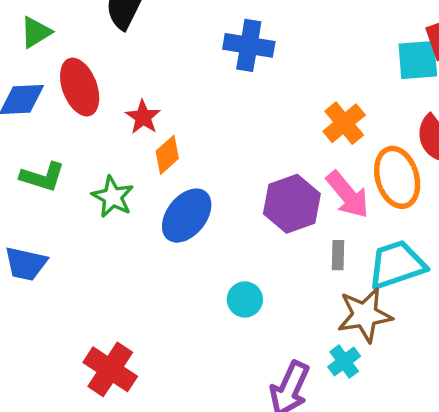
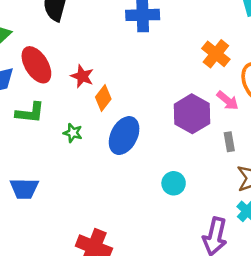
green L-shape: (43, 177) -> (30, 113), moved
pink arrow: (348, 195) -> (228, 100), size x0.7
green star: (113, 197) -> (73, 133), size x0.7

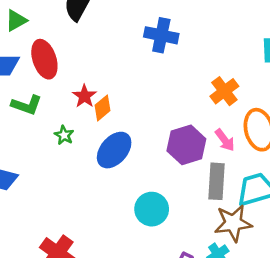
red star: (82, 76) -> (84, 96), moved
gray rectangle: (229, 142) -> (217, 181), size x1.8
cyan circle: (174, 183) -> (152, 209), size x1.4

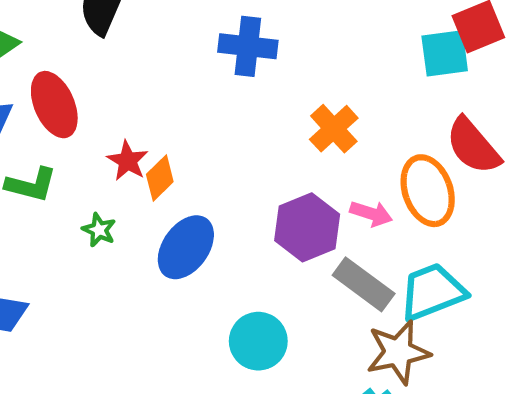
orange cross: (224, 91) -> (334, 129), moved
pink arrow: (225, 140) -> (371, 214), turned -30
gray rectangle: (217, 181) -> (364, 284), turned -52

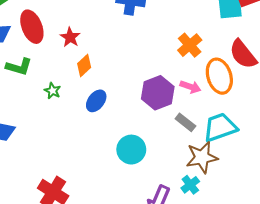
orange cross: (334, 129) -> (190, 45), moved
red star: (128, 161) -> (70, 37), moved
blue ellipse: (186, 247) -> (96, 101), size x0.7
gray rectangle: (364, 284) -> (185, 122), size x0.7

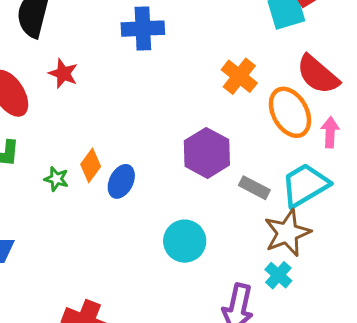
red star: (70, 37) -> (63, 73), moved
orange diamond: (84, 65) -> (91, 165), moved
pink arrow: (190, 87) -> (330, 132), moved, turned -96

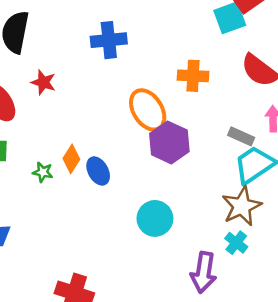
orange cross: (239, 76) -> (193, 76), turned -32
orange ellipse: (290, 112) -> (148, 110), moved
blue ellipse: (121, 181) -> (98, 171), turned -52
gray rectangle: (254, 188) -> (241, 136), moved

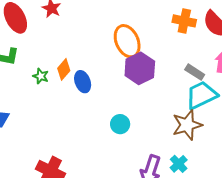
orange cross: (193, 76) -> (184, 21), moved
cyan circle: (155, 218) -> (120, 124), size x0.7
cyan cross: (236, 243) -> (179, 164), moved

